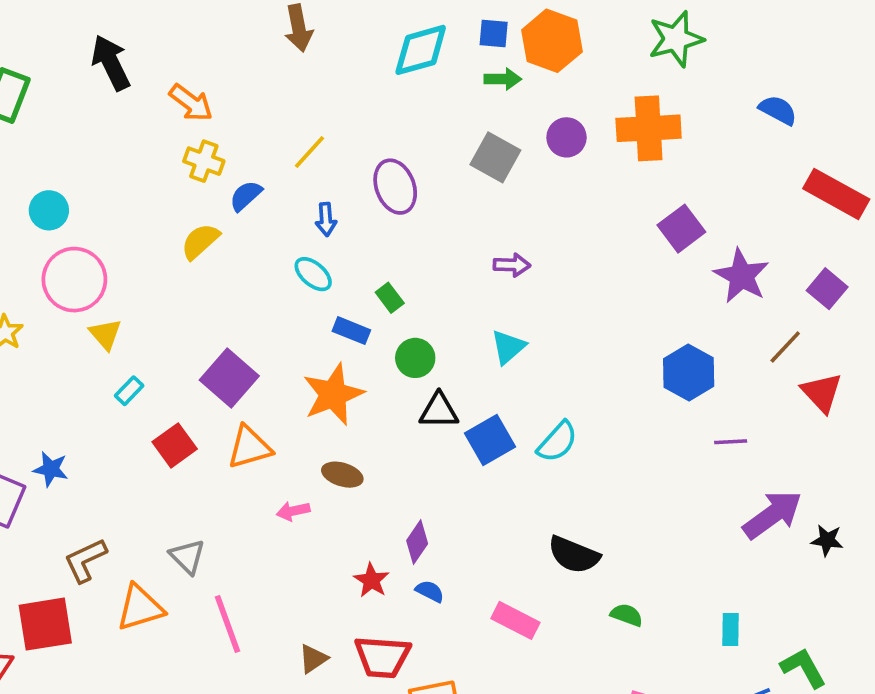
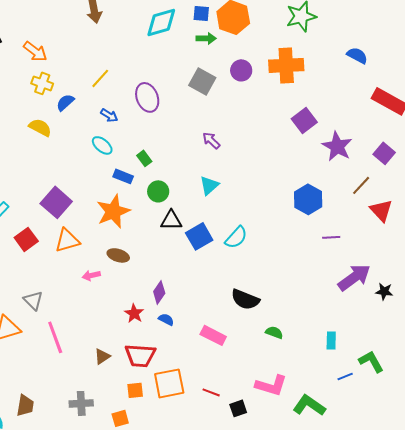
blue arrow: (326, 219) -> (109, 115), turned -54
yellow semicircle: (200, 241) -> (40, 127), turned 70
purple arrow: (512, 265) -> (211, 140), turned -138

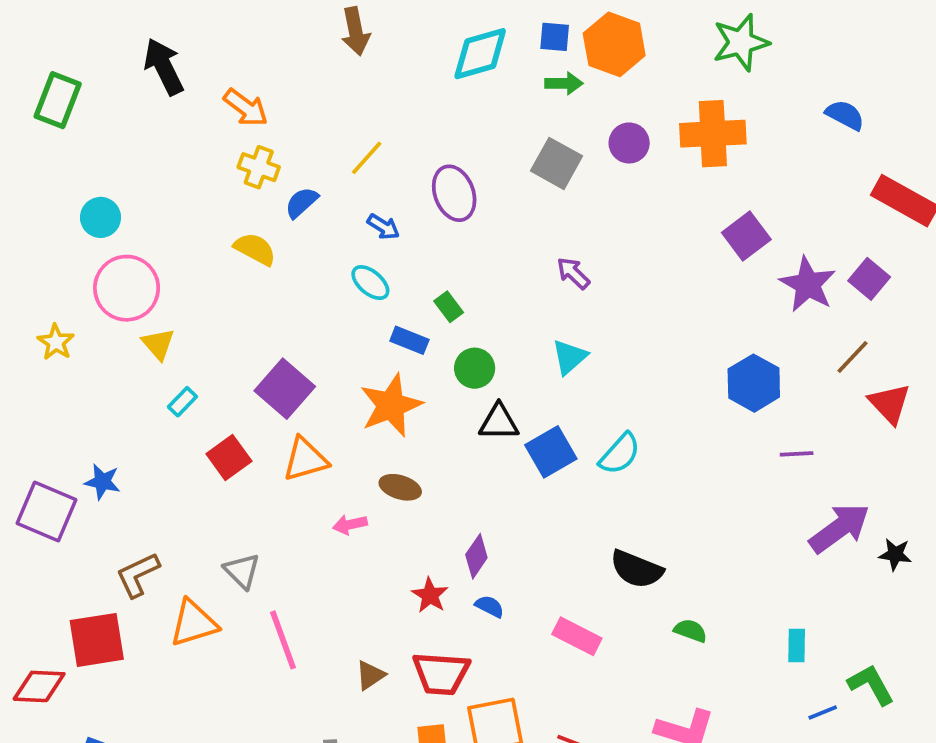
purple square: (384, 153) -> (869, 279), moved

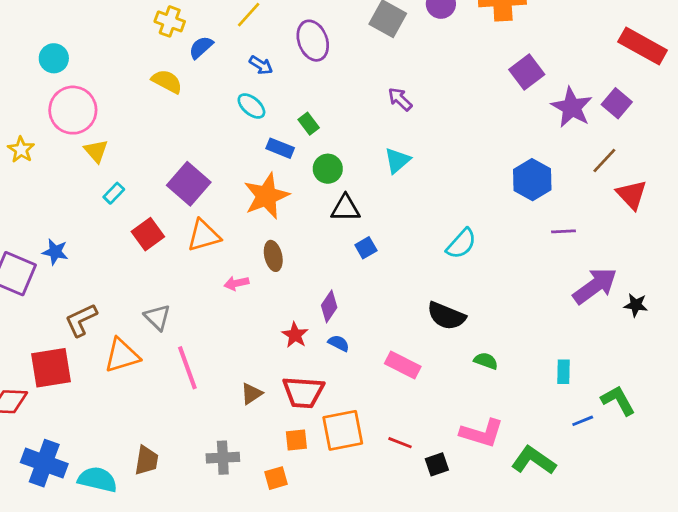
blue square: (551, 452) -> (366, 248), moved, size x0.6
cyan semicircle: (620, 454) -> (461, 244), moved
brown ellipse: (400, 487) -> (273, 256), turned 60

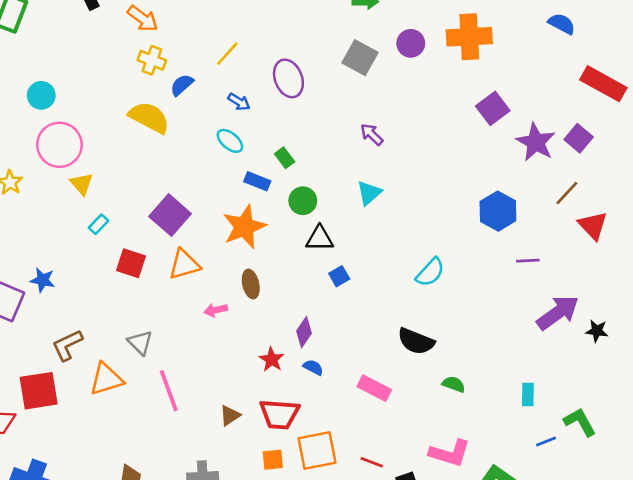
yellow semicircle: (167, 81) -> (149, 117), size x1.4
red square: (148, 234) -> (131, 263), turned -36

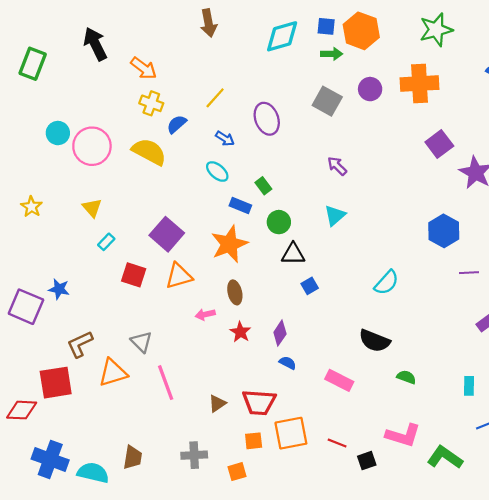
pink circle: (59, 145) -> (92, 146), moved
red star: (272, 359) -> (240, 332), moved

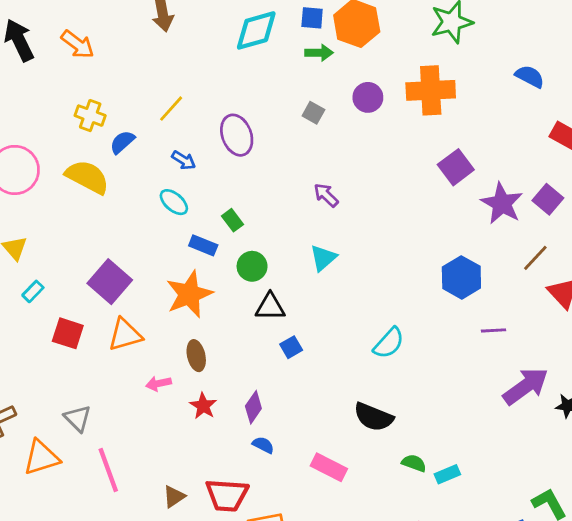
orange arrow: (144, 68) -> (78, 44), moved
gray square: (327, 101) -> (313, 113), size x0.6
cyan rectangle: (469, 386) -> (447, 474), moved, turned 66

